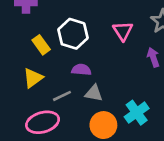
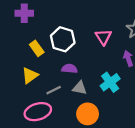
cyan cross: (137, 113) -> (110, 82), moved

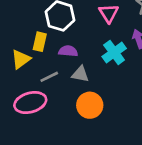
yellow rectangle: (37, 48) -> (40, 42), moved, turned 49
cyan cross: (110, 82) -> (114, 52), moved

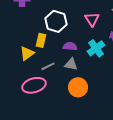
purple semicircle: (68, 51) -> (70, 46), moved

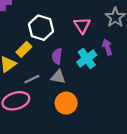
yellow rectangle: (41, 40) -> (24, 49), turned 32
purple semicircle: (70, 46) -> (57, 56), turned -88

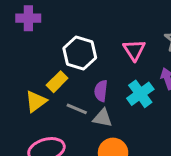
gray line: (32, 79) -> (77, 109), moved, turned 49

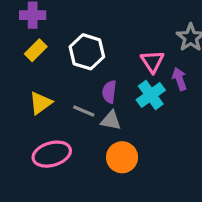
pink triangle: (134, 50) -> (152, 61), moved
yellow rectangle: (57, 82) -> (36, 50), moved

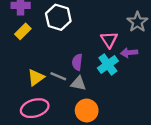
white hexagon: (87, 52) -> (58, 17), moved
purple arrow: (180, 79) -> (129, 53), turned -77
yellow triangle: (41, 103) -> (36, 77), moved

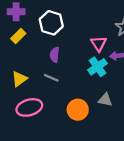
purple semicircle: (77, 62) -> (55, 55), moved
yellow triangle: (36, 77) -> (19, 79), moved
gray triangle: (78, 83) -> (105, 100), moved

